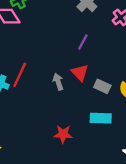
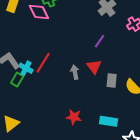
gray rectangle: (102, 86) -> (112, 80), turned 64
cyan rectangle: (101, 118) -> (108, 121), moved

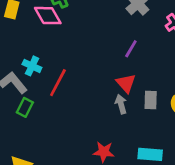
cyan cross: (26, 68) -> (32, 66), moved
gray arrow: (75, 72) -> (121, 104), moved

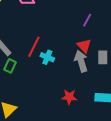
cyan cross: (32, 66) -> (47, 57), moved
gray arrow: (121, 104) -> (81, 61), size x1.5

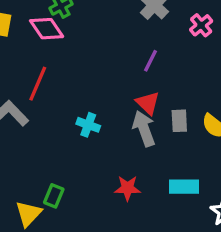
red line: (34, 47) -> (38, 84), moved
green rectangle: (10, 66) -> (54, 196), moved

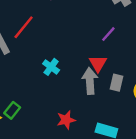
red star: (128, 188) -> (66, 120), turned -30

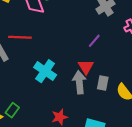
red line: (24, 27) -> (20, 37), turned 55
cyan cross: (51, 67) -> (45, 71), size x1.5

